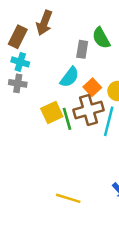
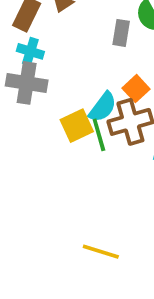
cyan semicircle: (70, 77) -> (103, 107), moved
gray cross: (18, 83) -> (27, 83), size x1.5

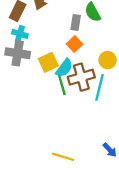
orange square: (136, 89) -> (74, 44), moved
yellow square: (77, 126) -> (48, 62), moved

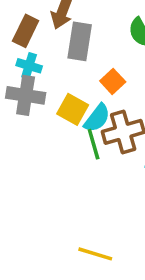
gray rectangle: (76, 22) -> (80, 41), moved, size x1.5
yellow square: (48, 62) -> (73, 109), turned -36

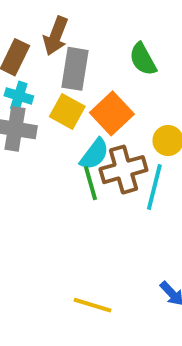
orange square: (113, 81) -> (112, 113), size x1.5
yellow square: (73, 109) -> (67, 111), moved

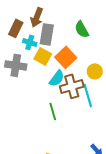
cyan cross: (19, 96) -> (30, 42), moved
green line: (91, 183) -> (53, 111), moved
cyan line: (154, 187) -> (88, 95), turned -30

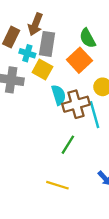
orange square: (66, 57) -> (79, 60), moved
cyan semicircle: (57, 78) -> (59, 95), turned -54
green line: (53, 111) -> (68, 145), moved, turned 48

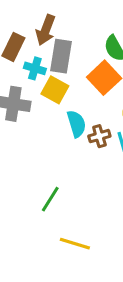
brown cross: (76, 104) -> (99, 136), size x0.6
green line: (68, 145) -> (50, 199), moved

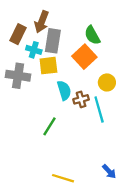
yellow square: (55, 90) -> (48, 66), turned -36
green line: (50, 199) -> (50, 126), moved

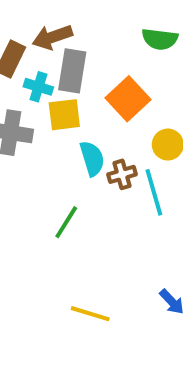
brown arrow: (42, 22) -> (52, 37), turned 50
green semicircle: (92, 35) -> (160, 39), moved, turned -54

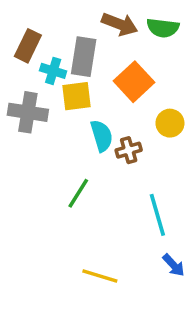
brown arrow: (52, 37) -> (120, 24), moved, turned -140
cyan line: (154, 192) -> (157, 215), moved

